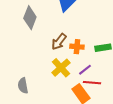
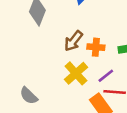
gray semicircle: (23, 86) -> (29, 96), turned -35

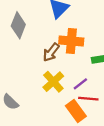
orange cross: (96, 47) -> (71, 41), moved, size x1.5

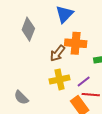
yellow cross: (53, 82) -> (60, 79), turned 30

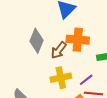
gray diamond: (28, 29) -> (37, 41), moved

